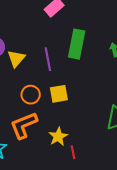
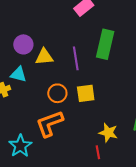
yellow triangle: (16, 59) -> (44, 57), turned 42
yellow star: (58, 137) -> (108, 133), moved, turned -30

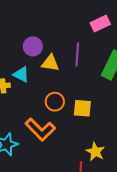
purple line: (76, 58) -> (77, 55), moved
orange L-shape: (50, 124) -> (40, 129), turned -128

